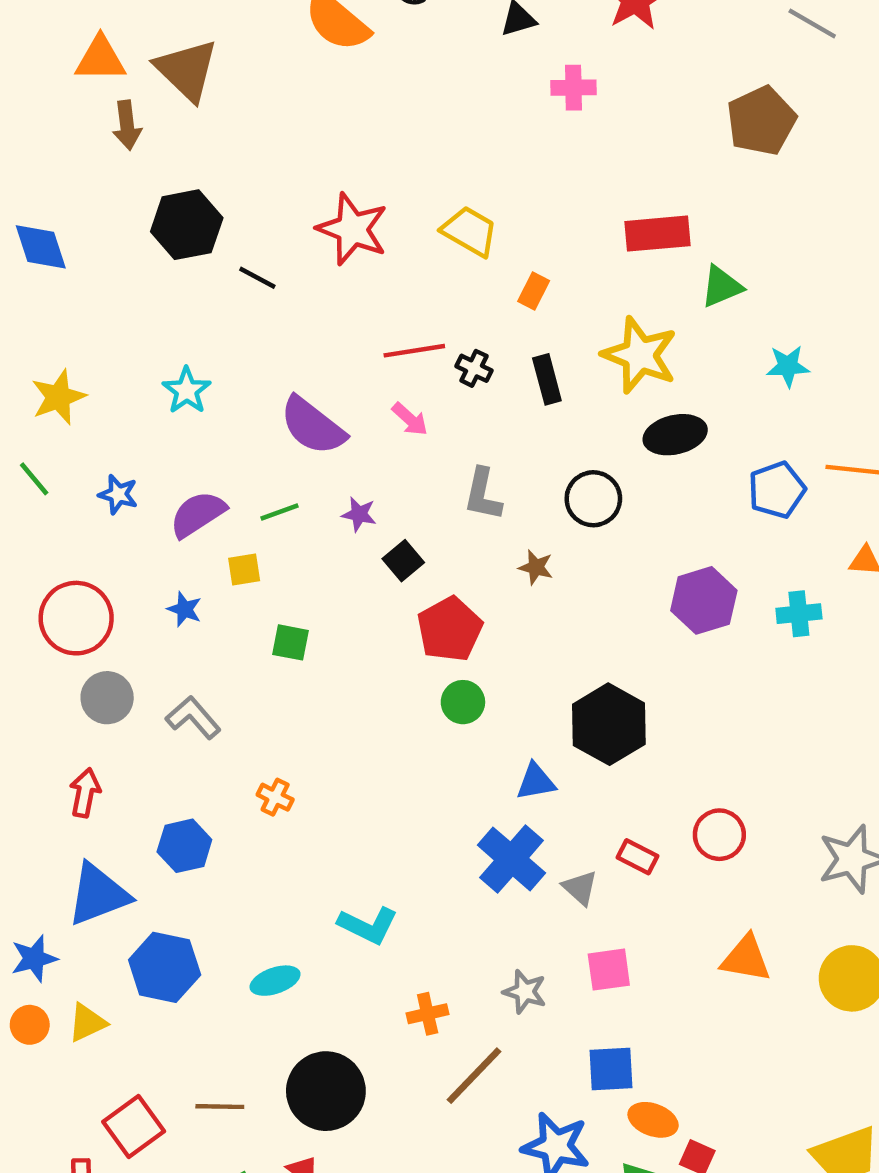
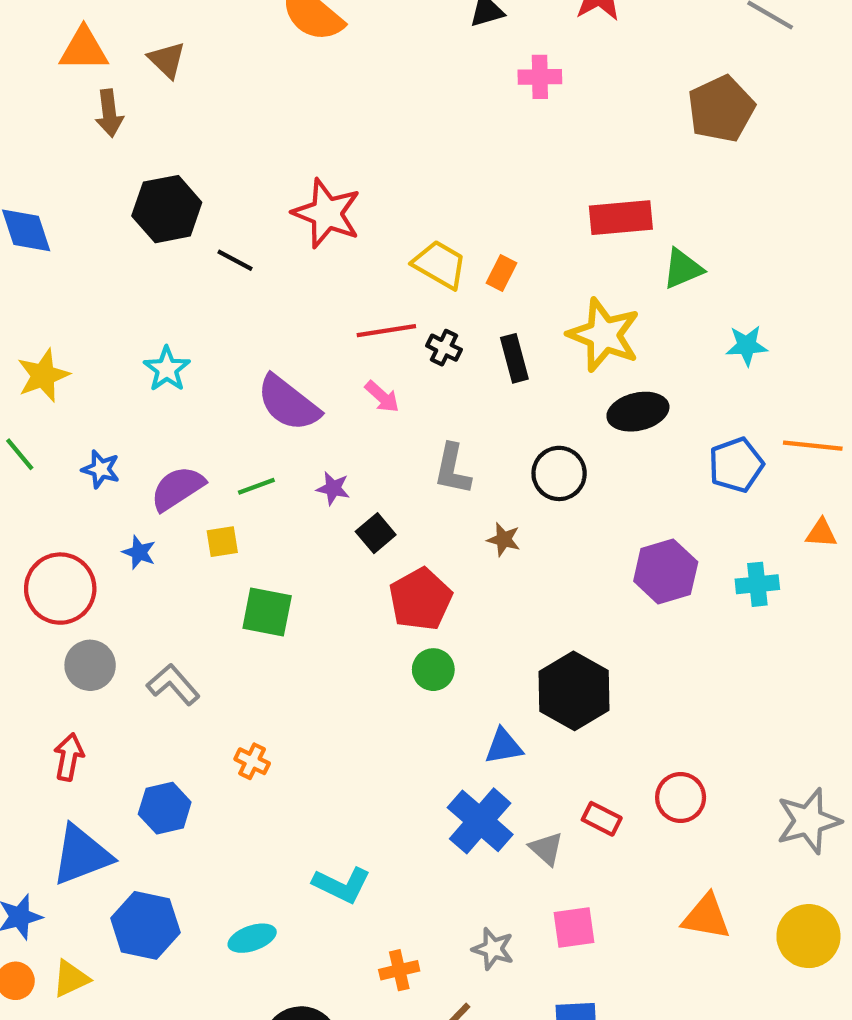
brown triangle: (187, 70) -> (167, 60), size x0.6
yellow trapezoid: (470, 231) -> (440, 265), moved
blue star: (184, 609) -> (139, 552), moved
green square: (291, 642) -> (267, 612), size x1.4

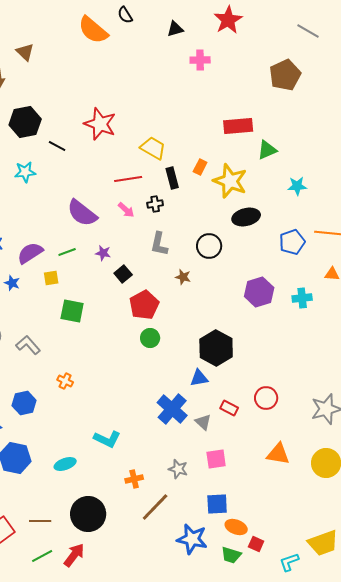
orange rectangle: (502, 273) -> (200, 167), moved
black cross: (444, 348) -> (155, 204), moved, turned -35
black rectangle: (514, 358) -> (172, 178), moved
cyan star: (167, 369) -> (25, 172), moved, turned 30
blue triangle: (504, 746) -> (199, 378), moved

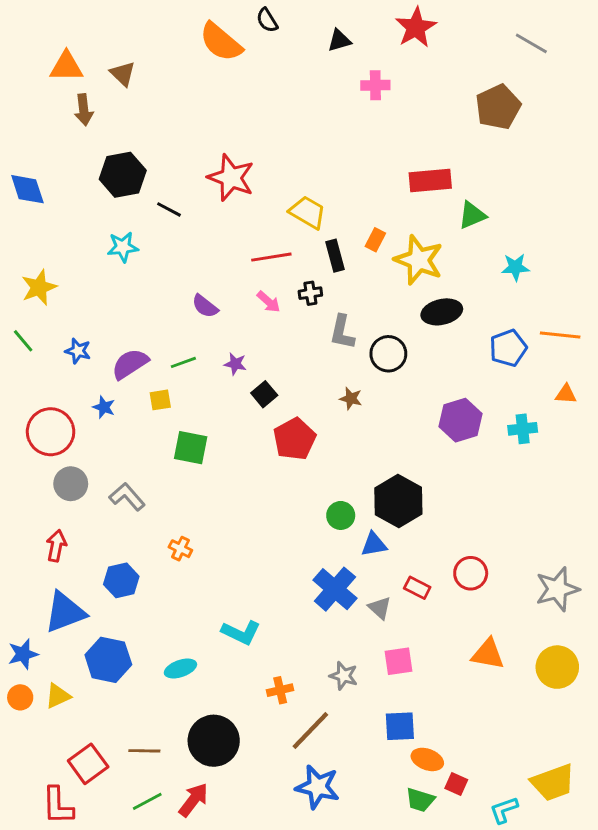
purple semicircle: (82, 213) -> (205, 306), size x0.6
gray L-shape: (159, 244) -> (342, 332), moved
green circle: (150, 338) -> (341, 515), moved
blue star: (192, 539) -> (318, 787), moved

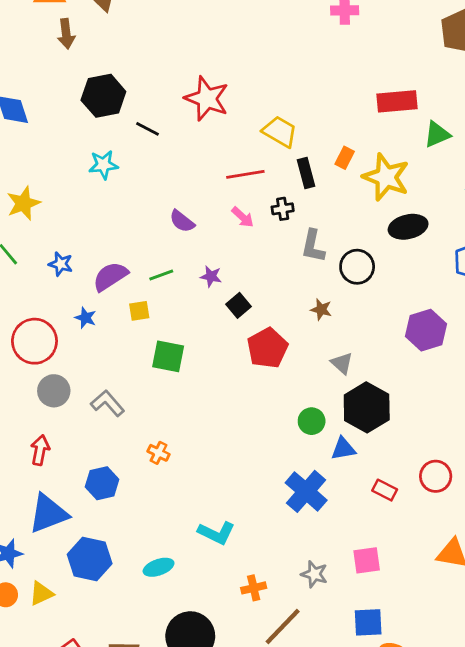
gray triangle: (380, 608) -> (342, 363), moved

